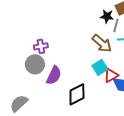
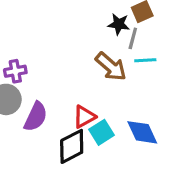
cyan square: (100, 67) -> (101, 132), moved
red triangle: (111, 75) -> (84, 117), moved

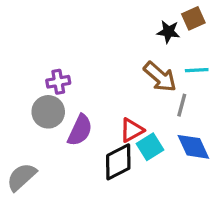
gray line: (133, 38) -> (182, 105), moved

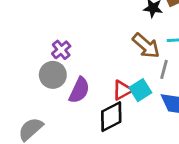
purple cross: (58, 82) -> (61, 50), turned -30
cyan square: (150, 147) -> (140, 90), moved

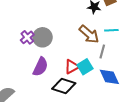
gray circle: (53, 75) -> (42, 37), moved
black diamond: (111, 117) -> (64, 86), turned 45

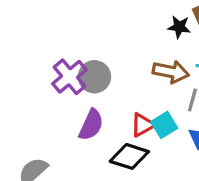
brown arrow: (89, 34) -> (171, 72), turned -30
purple cross: (27, 37) -> (70, 77), size x1.5

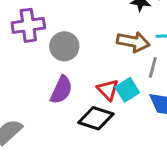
purple cross: (70, 77) -> (28, 25), moved, turned 32
red triangle: (143, 125) -> (108, 90), turned -45

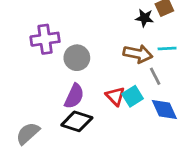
gray line: (153, 67) -> (155, 76), turned -42
black diamond: (96, 118) -> (77, 121), moved

